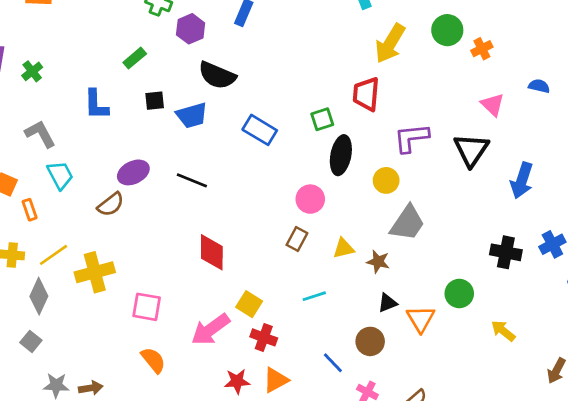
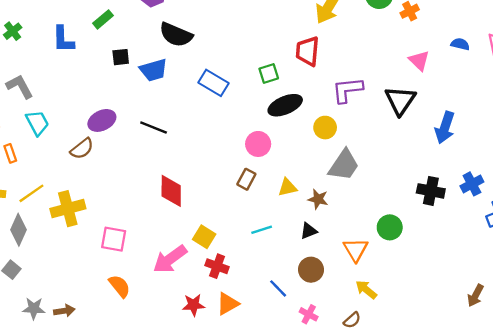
blue L-shape: (96, 105) -> (63, 39), moved
black ellipse: (341, 155) -> (285, 105), turned 56
black triangle: (387, 303) -> (309, 231), moved
yellow arrow: (503, 331) -> (366, 290), moved

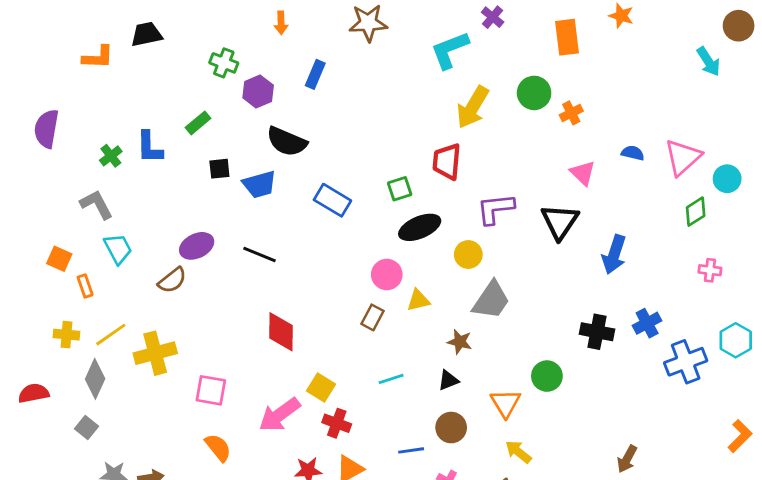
green cross: (13, 31) -> (111, 156), moved
yellow triangle: (287, 187) -> (418, 300), moved
blue line: (278, 288) -> (411, 450), turned -54
brown arrow: (475, 296) -> (627, 459), moved

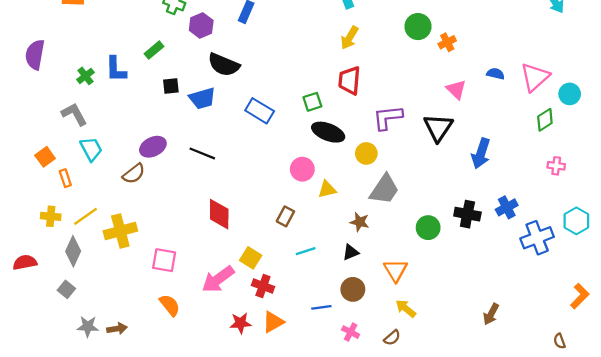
yellow arrow: (473, 107) -> (349, 38), moved, size x0.7
black ellipse: (420, 227) -> (328, 132), turned 44
orange square: (59, 259) -> (45, 157), turned 30
brown rectangle: (372, 317) -> (285, 216), moved
green circle: (547, 376) -> (428, 228), moved

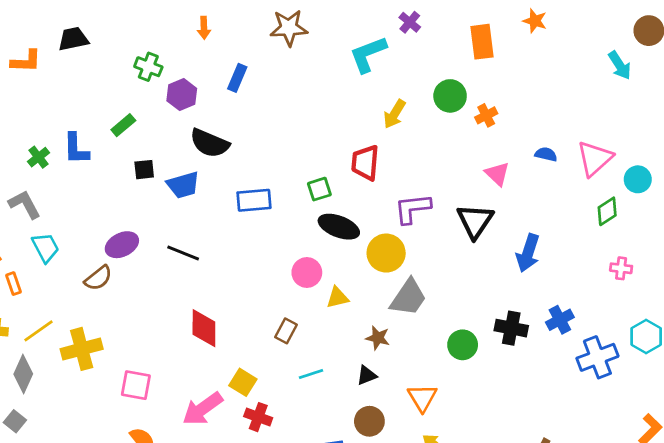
yellow arrow: (349, 38) -> (394, 114), moved
blue rectangle: (260, 111) -> (254, 200), turned -36
yellow circle: (366, 153) -> (386, 253), size x1.4

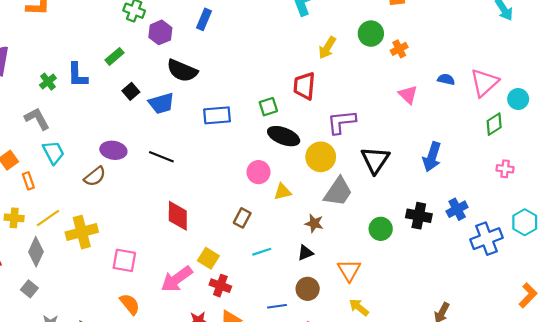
black square: (144, 170) -> (131, 91), turned -35
black triangle: (475, 221) -> (375, 160), moved
purple ellipse: (122, 245) -> (113, 150), turned 35

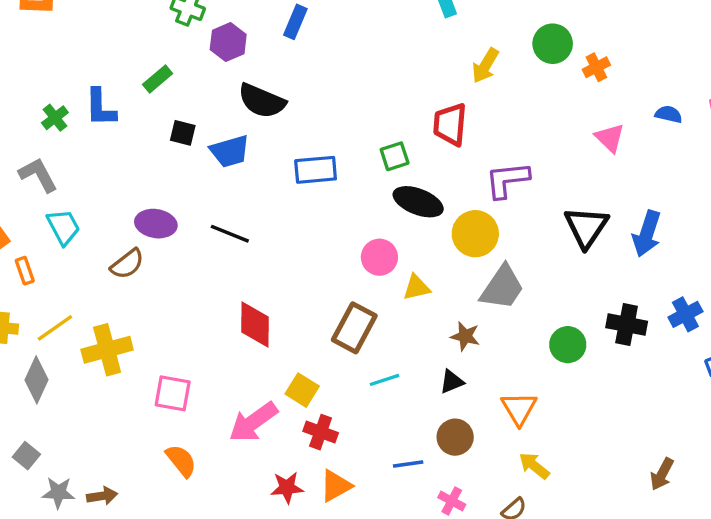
black square: (131, 91) -> (183, 133), turned -35
black triangle: (375, 160) -> (586, 227), moved
brown rectangle: (242, 218) -> (354, 328), size x1.6
gray square: (29, 289) -> (26, 456), moved

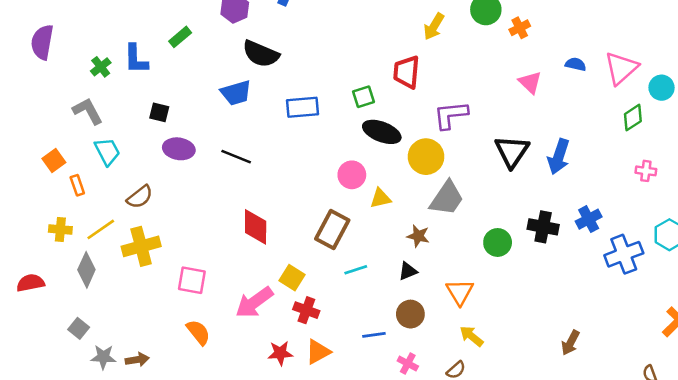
black square: (183, 133) -> (159, 112), moved
brown semicircle: (127, 264) -> (140, 197), moved

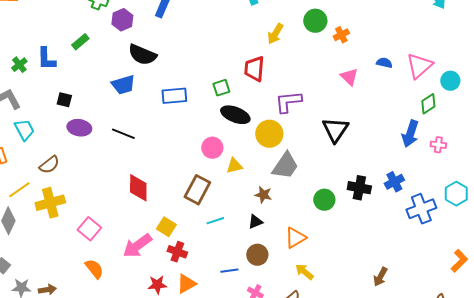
blue arrow: (559, 157) -> (410, 134), moved
pink square: (192, 280) -> (89, 229), turned 30
orange triangle: (460, 292) -> (295, 238), turned 30

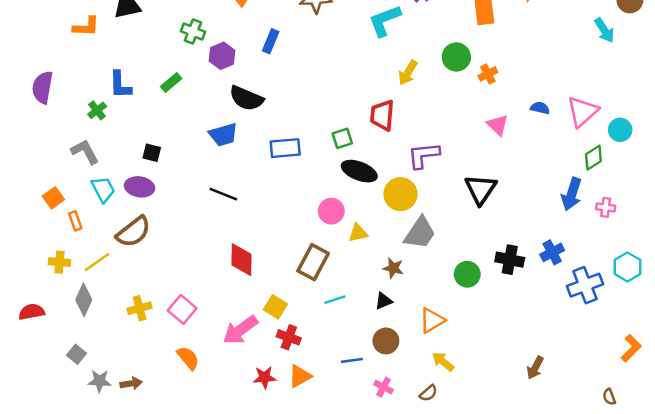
blue L-shape: (46, 59) -> (120, 85), moved
purple ellipse: (79, 128) -> (140, 187), moved
brown semicircle: (49, 165) -> (133, 232), size x1.4
yellow cross: (50, 203) -> (140, 308), moved, size x0.7

